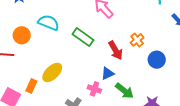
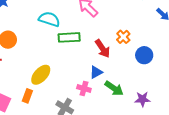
cyan semicircle: (49, 23) -> (49, 19), moved
green rectangle: (83, 37) -> (69, 37), turned -35
orange rectangle: (31, 86) -> (27, 96), moved

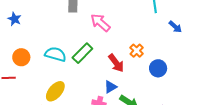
cyan semicircle: (49, 19) -> (55, 54), moved
green rectangle: (69, 37) -> (82, 53), turned -40

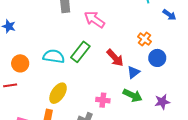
orange cross: (137, 51) -> (144, 39), moved
blue triangle: (110, 87) -> (133, 72), moved

